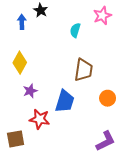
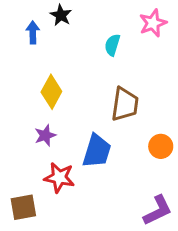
yellow diamond: (20, 63) -> (51, 92), moved

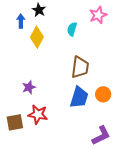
yellow diamond: (51, 92) -> (37, 37), moved
blue trapezoid: (97, 151) -> (79, 97), moved
brown square: (23, 207) -> (15, 122), moved

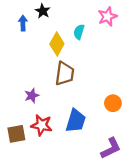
yellow diamond: (37, 37) -> (57, 44), moved
brown trapezoid: (80, 67) -> (65, 74), moved
blue trapezoid: (79, 97) -> (76, 121), moved

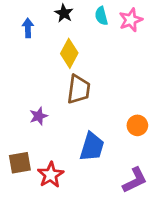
black star: (43, 11) -> (64, 13), moved
cyan semicircle: (79, 32) -> (101, 16), moved, turned -32
red star: (42, 125) -> (51, 175), moved, turned 30

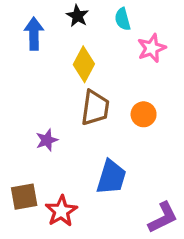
pink star: (131, 20) -> (152, 48), moved
blue arrow: (28, 28) -> (34, 34), size x1.4
orange circle: (137, 125) -> (144, 114), moved

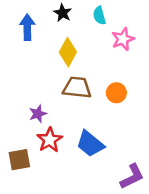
brown trapezoid: (95, 108) -> (77, 88), turned -92
blue trapezoid: (111, 177) -> (90, 144), turned 112
red star: (61, 211) -> (50, 140), moved

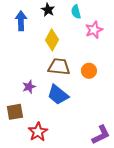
red star: (50, 140) -> (38, 132), moved
blue trapezoid: (90, 144) -> (58, 95), moved
brown square: (19, 160) -> (15, 112), moved

